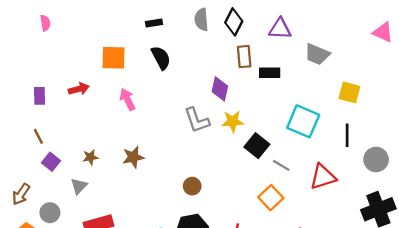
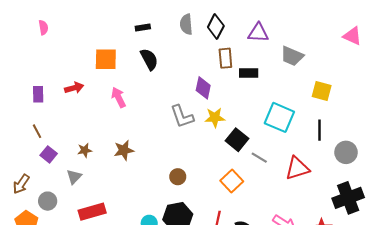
orange square: (271, 198) -> (232, 181), moved

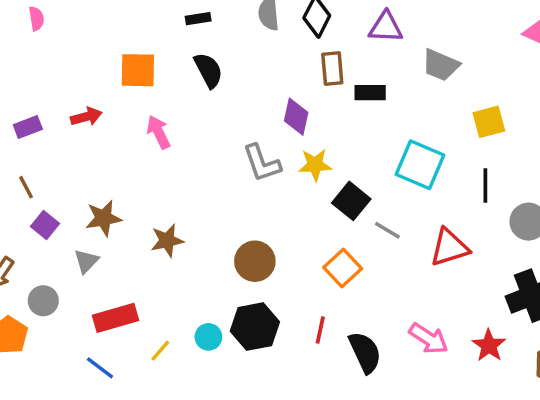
yellow square: (322, 91) -> (489, 122), turned -30
purple rectangle: (38, 94) -> (28, 127), turned 70
brown star: (85, 150) -> (103, 218), size x1.5
brown star: (124, 150) -> (167, 241), moved
brown circle: (178, 177) -> (255, 261), size x1.5

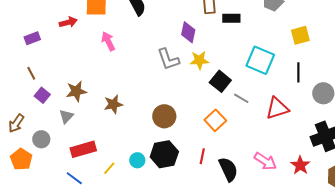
red arrow: (86, 117) -> (68, 22), moved

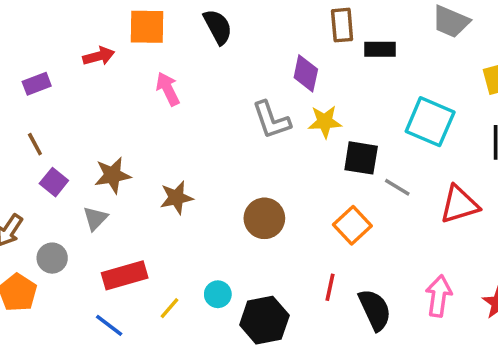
black square: (220, 81) -> (361, 158), turned -30
black hexagon: (164, 154) -> (264, 320), moved
pink arrow: (265, 161) -> (439, 296), turned -115

